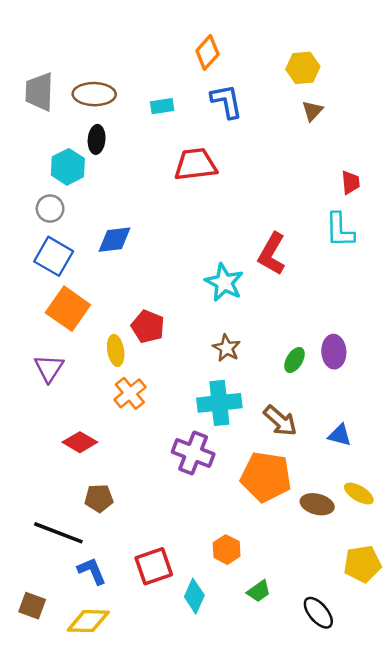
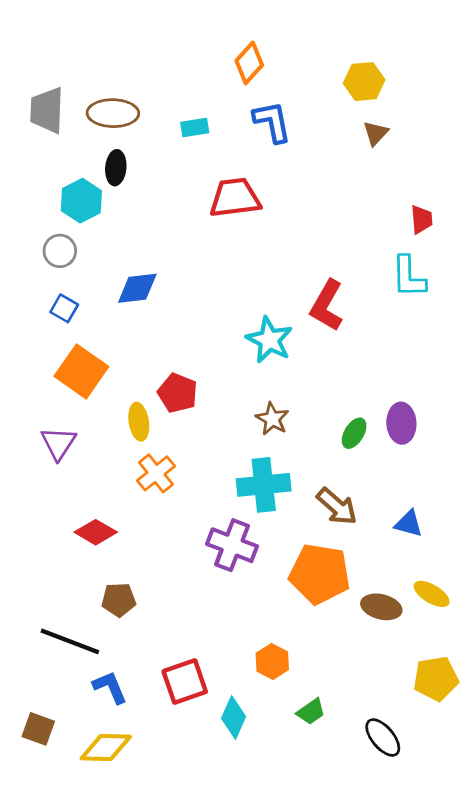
blue square: (54, 256) -> (64, 308), size x0.6

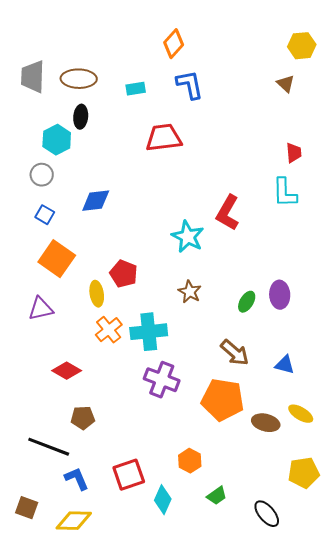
yellow hexagon: (364, 82) -> (302, 46), moved
brown triangle: (376, 133) -> (286, 84), moved, turned -30
purple triangle: (58, 443) -> (41, 309), turned 44
cyan cross: (264, 485) -> (149, 332), moved

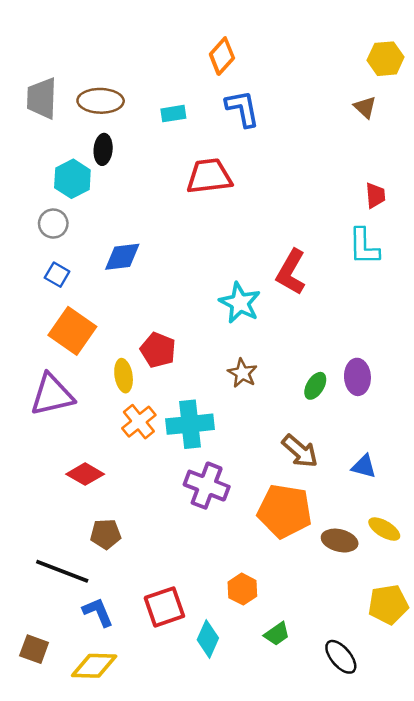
purple triangle: (41, 309) -> (52, 395), size x1.4

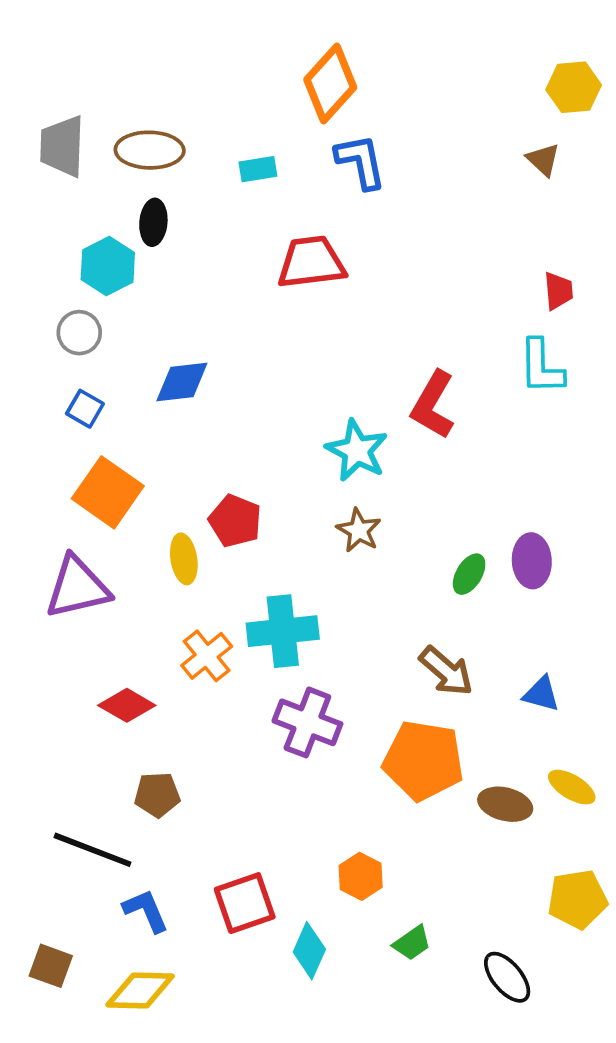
orange diamond: (222, 56) -> (330, 84), size x1.4
brown star: (242, 373) -> (359, 530), moved
orange cross: (139, 422) -> (207, 656), moved

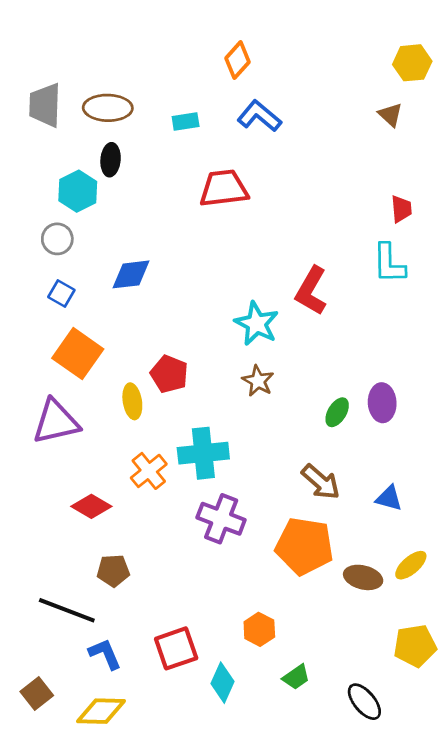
orange diamond: (330, 84) -> (237, 60), size x0.7
blue L-shape: (361, 161) -> (259, 116), turned -39
yellow ellipse: (572, 787) -> (411, 565), turned -72
brown square: (51, 966) -> (37, 693), turned 32

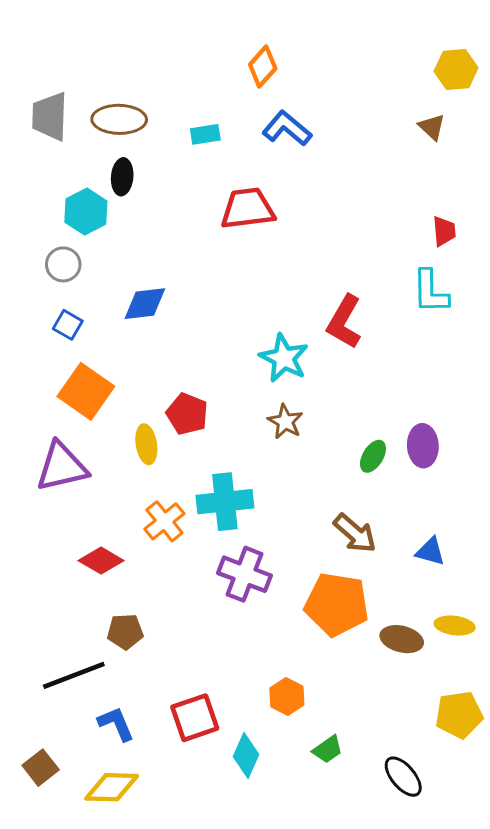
yellow ellipse: (411, 565) -> (455, 626), turned 48
black line: (67, 610) -> (74, 675), turned -42

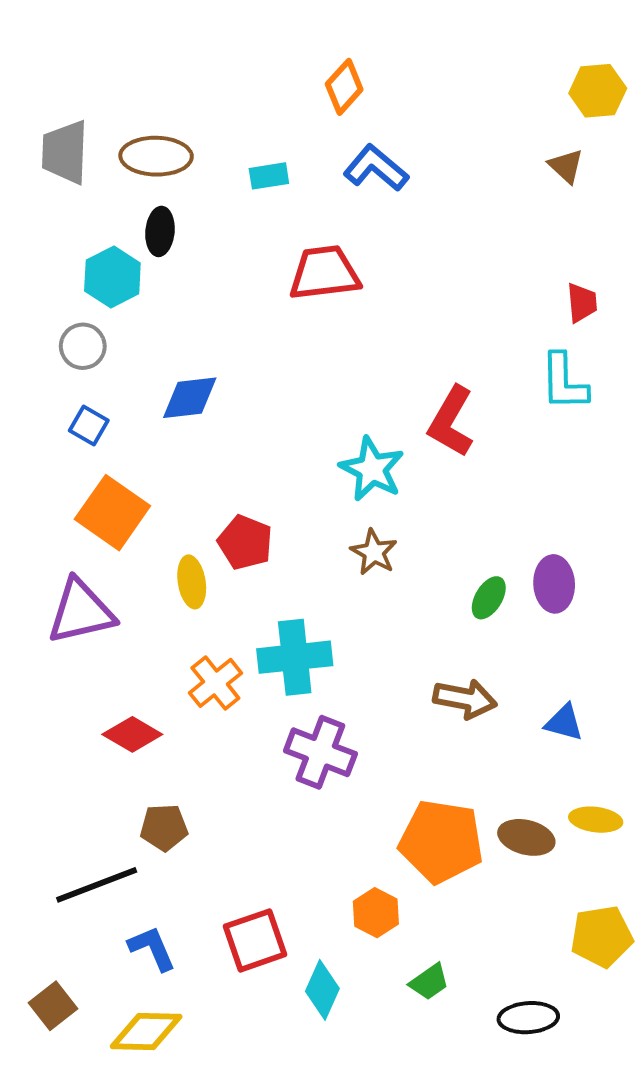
brown arrow: (355, 533) -> (465, 699), turned -30
orange pentagon: (337, 604) -> (441, 841), moved
black ellipse: (403, 777) -> (528, 1018), turned -54

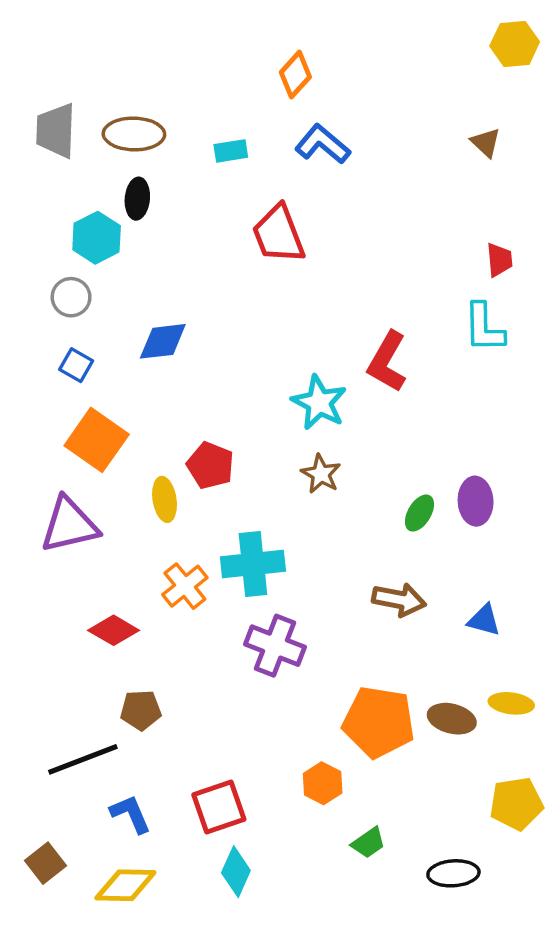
yellow hexagon: (598, 91) -> (515, 44), moved
red trapezoid: (324, 273) -> (278, 234), turned -104
cyan diamond: (322, 990) -> (236, 872), moved

